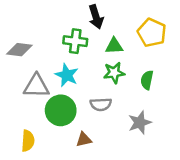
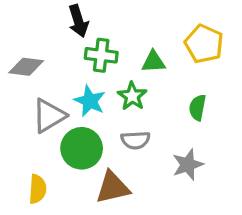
black arrow: (96, 17) -> (78, 21), moved
green star: (114, 73) -> (132, 96), moved, turned -30
gray triangle: (36, 86) -> (49, 116), turned -32
brown triangle: (84, 140) -> (113, 187), size x1.6

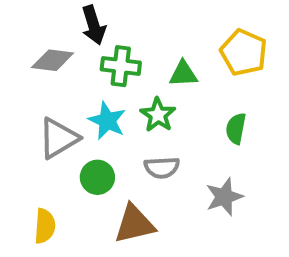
gray diamond: (26, 67) -> (53, 60), moved
green circle: (82, 148) -> (97, 177), size x0.7

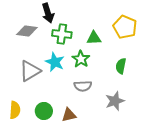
green circle: (97, 177) -> (44, 111), moved
brown triangle: (134, 224) -> (69, 115), size x0.7
yellow semicircle: (45, 226) -> (15, 110), moved

